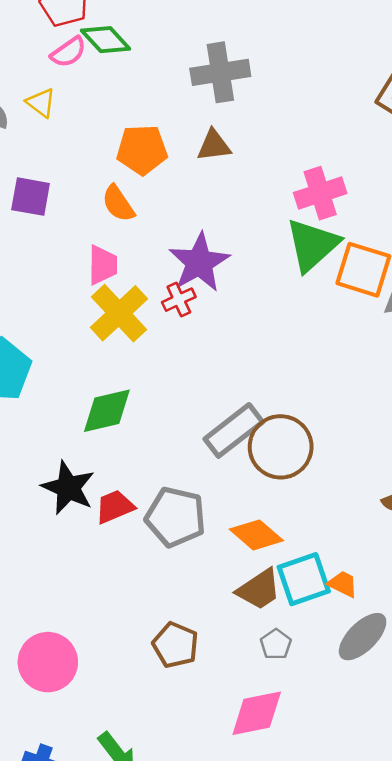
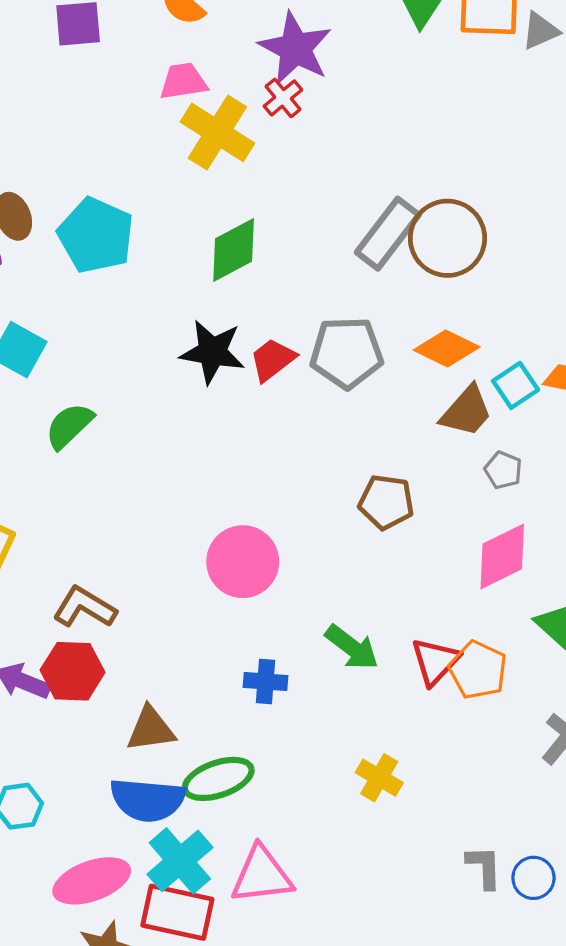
pink trapezoid: (103, 265) -> (183, 81), turned -84
cyan square: (304, 579) -> (516, 385), size x0.7

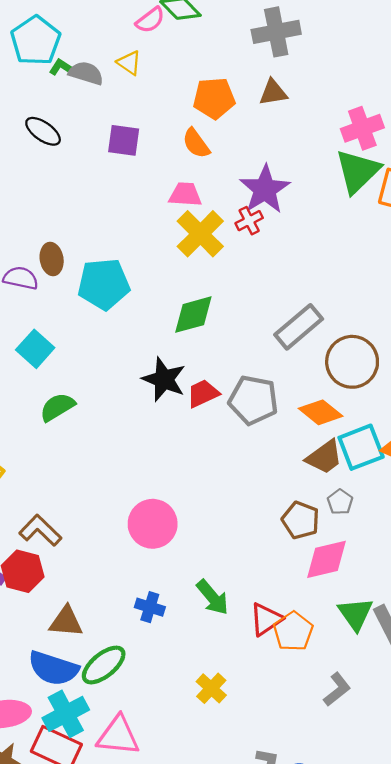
cyan pentagon: (96, 235) -> (104, 284), turned 30
brown circle: (447, 238) -> (352, 362), moved
cyan square: (516, 385) -> (361, 447), size x1.5
brown pentagon: (386, 502) -> (301, 520), moved
green ellipse: (218, 779) -> (104, 665), turned -33

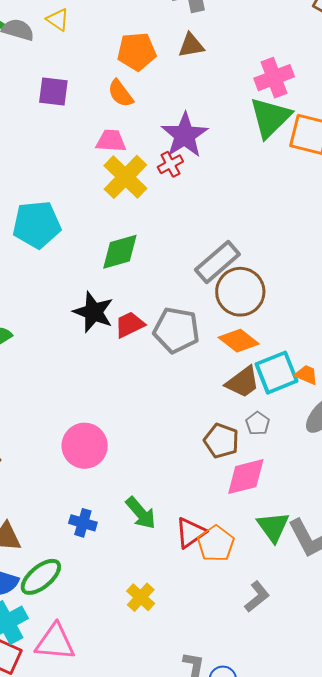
brown circle: (352, 362) -> (240, 292), moved

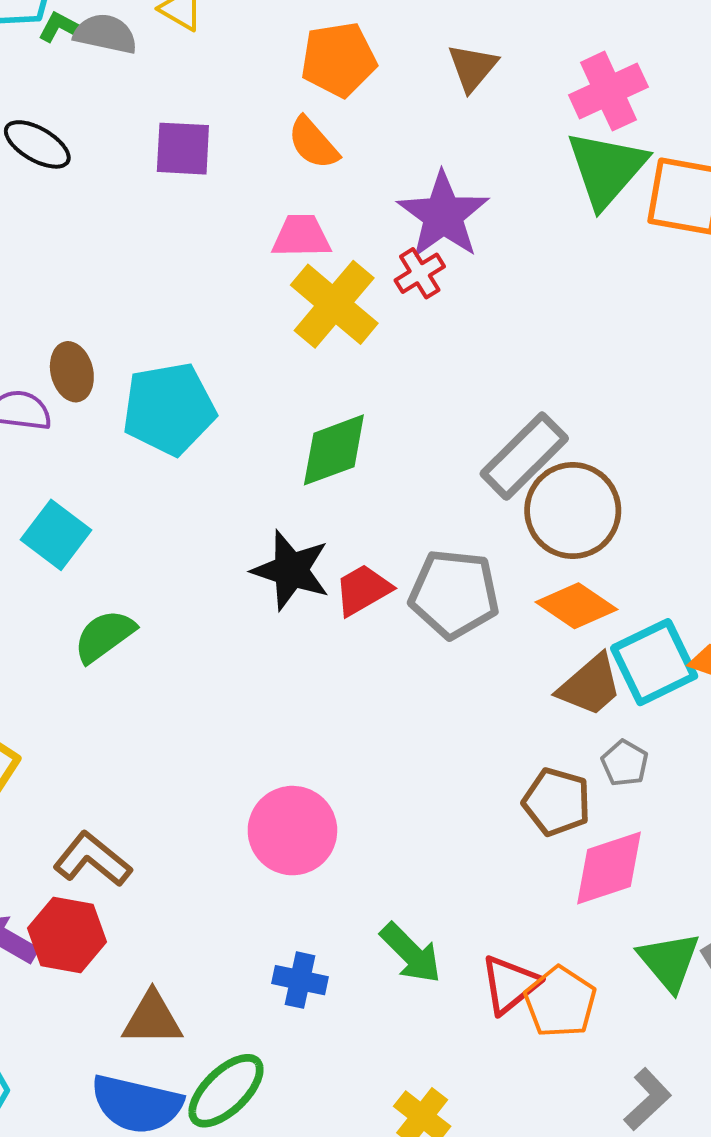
brown triangle: (191, 45) -> (473, 67), moved, turned -36

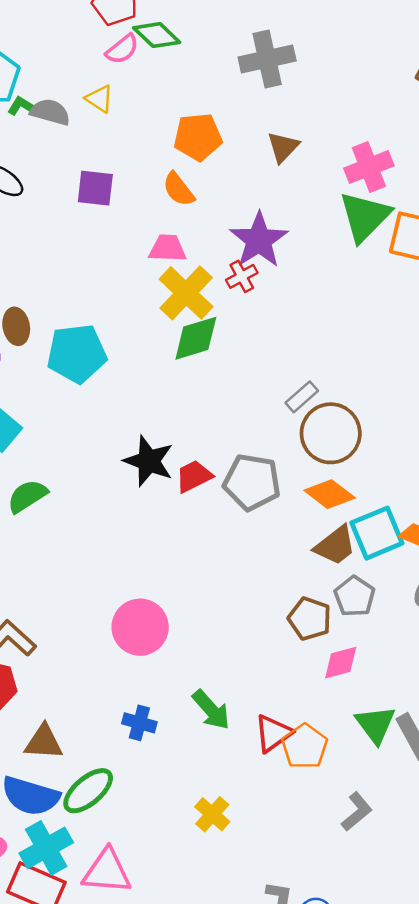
green diamond: (334, 450) -> (196, 338), moved
gray rectangle: (524, 456) -> (302, 397), size x0.6
gray pentagon: (625, 763) -> (355, 596), size x1.4
pink diamond: (609, 868) -> (341, 663), size x0.7

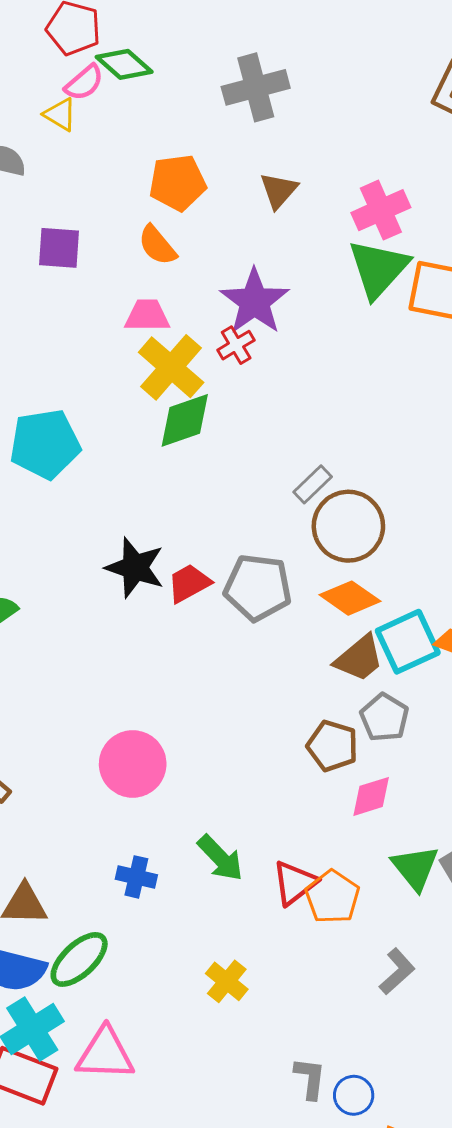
yellow triangle: (99, 99) -> (60, 114), moved

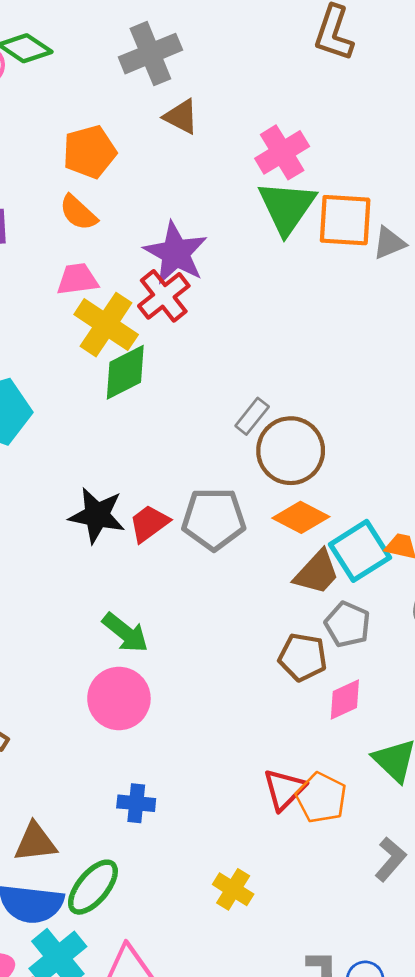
brown triangle: (279, 190) -> (181, 117), moved, turned -36
red cross: (236, 345) -> (164, 296), size x1.5
green arrow: (220, 858) -> (125, 633), moved

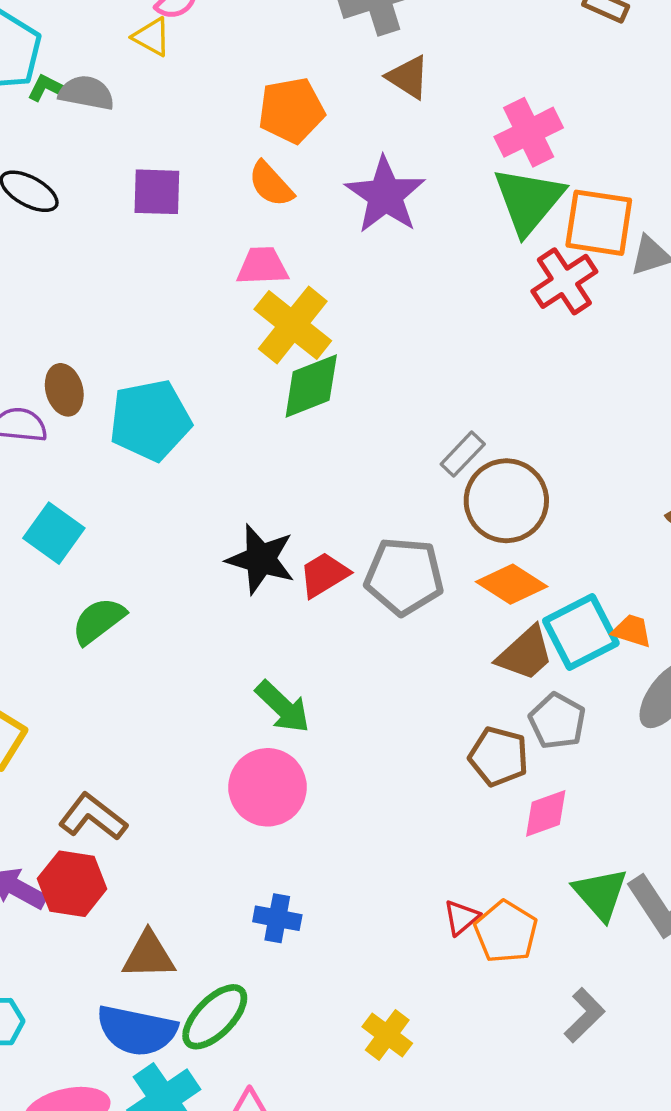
purple star: (176, 253) -> (385, 195), moved
red cross: (164, 296) -> (564, 281), moved
red triangle: (284, 789) -> (461, 917), size x0.7

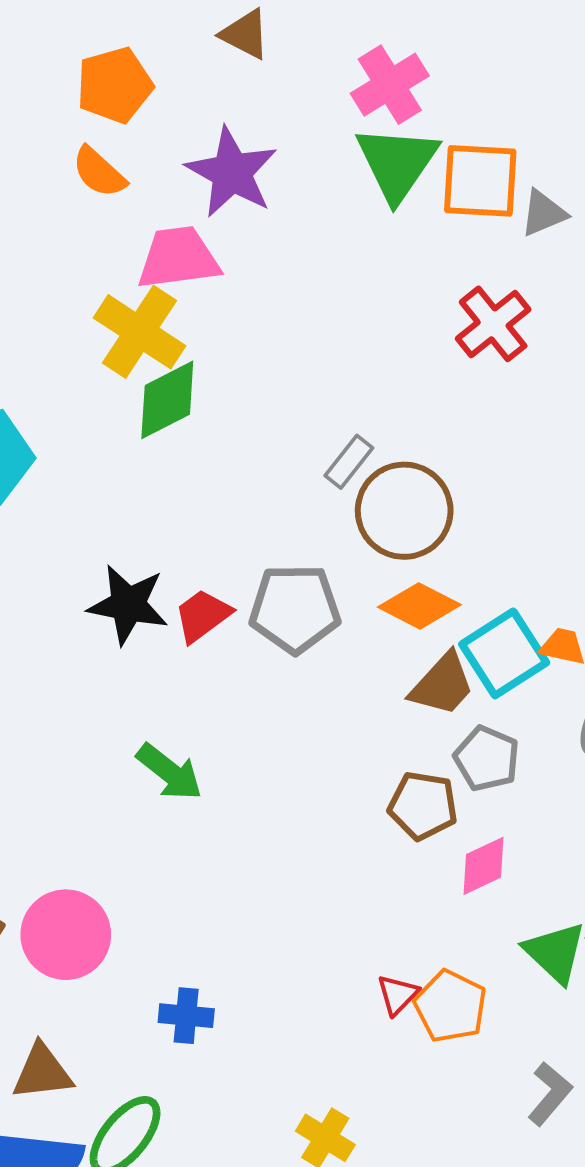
pink trapezoid: (262, 266) -> (178, 258), moved, size x1.4
red cross: (564, 281) -> (493, 324), moved
pink circle: (267, 787) -> (66, 935), moved

